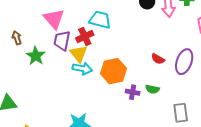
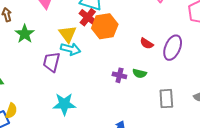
red cross: (85, 36) -> (88, 17), moved, turned -30
purple trapezoid: (62, 41) -> (52, 62), moved
orange hexagon: (114, 71) -> (105, 26), moved

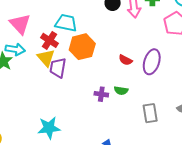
red cross: (88, 17) -> (50, 40), moved
cyan arrow: (71, 49) -> (15, 49), moved
purple trapezoid: (52, 62) -> (58, 68), moved

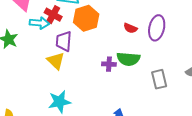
cyan arrow: (15, 49) -> (39, 23), moved
yellow triangle: (46, 58) -> (56, 61), moved
green semicircle: (121, 91) -> (128, 59), size x1.6

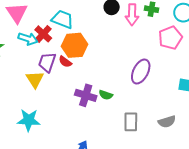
red semicircle: (130, 28) -> (65, 62), moved
green semicircle: (128, 59) -> (106, 95), size x0.6
purple cross: (109, 64) -> (86, 95), size x1.5

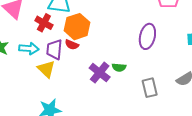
cyan arrow: (28, 39) -> (29, 49), moved
purple cross: (86, 95) -> (100, 73), turned 35

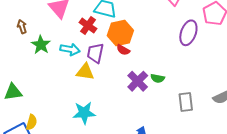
purple ellipse: (147, 36) -> (188, 33), moved
red semicircle: (72, 45) -> (123, 50), moved
yellow triangle: (46, 69) -> (85, 72), turned -42

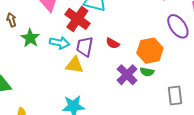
red cross: (88, 26) -> (77, 19), size x1.4
orange hexagon: (120, 33) -> (150, 51), moved
purple ellipse: (188, 33) -> (178, 26), turned -55

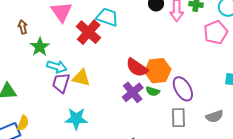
purple ellipse: (178, 26) -> (183, 89), moved
cyan arrow: (60, 43) -> (57, 67), moved
red semicircle: (113, 43) -> (137, 68), moved, size x1.6
purple trapezoid: (85, 47) -> (61, 83), moved

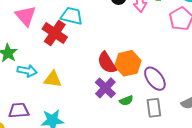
red semicircle: (137, 68) -> (107, 63), turned 30
purple trapezoid: (61, 83) -> (19, 110), moved, turned 75
green semicircle: (153, 91) -> (126, 101), moved, turned -32

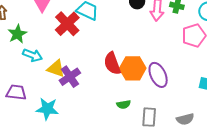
purple ellipse: (155, 79) -> (158, 75), moved
purple cross: (105, 88) -> (70, 77), moved

